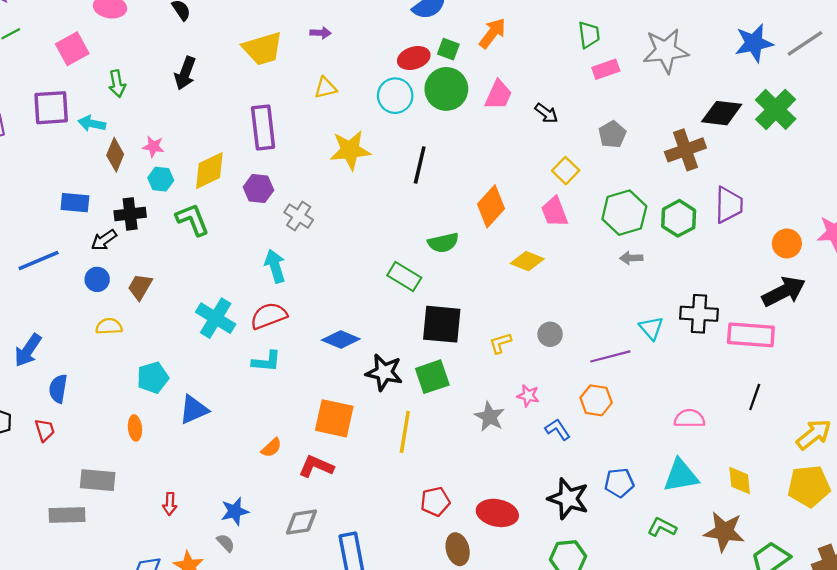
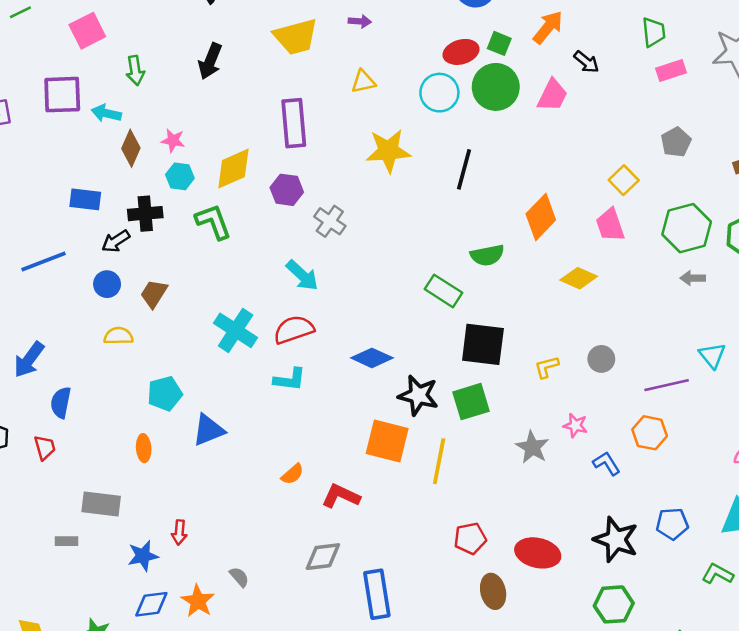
black arrow: (546, 113) -> (586, 62), moved
cyan arrow: (275, 266) -> (302, 275), turned 148
orange square: (334, 418) -> (387, 441), moved
blue star: (235, 511) -> (143, 556), moved
gray rectangle: (67, 515) -> (66, 541), size x0.6

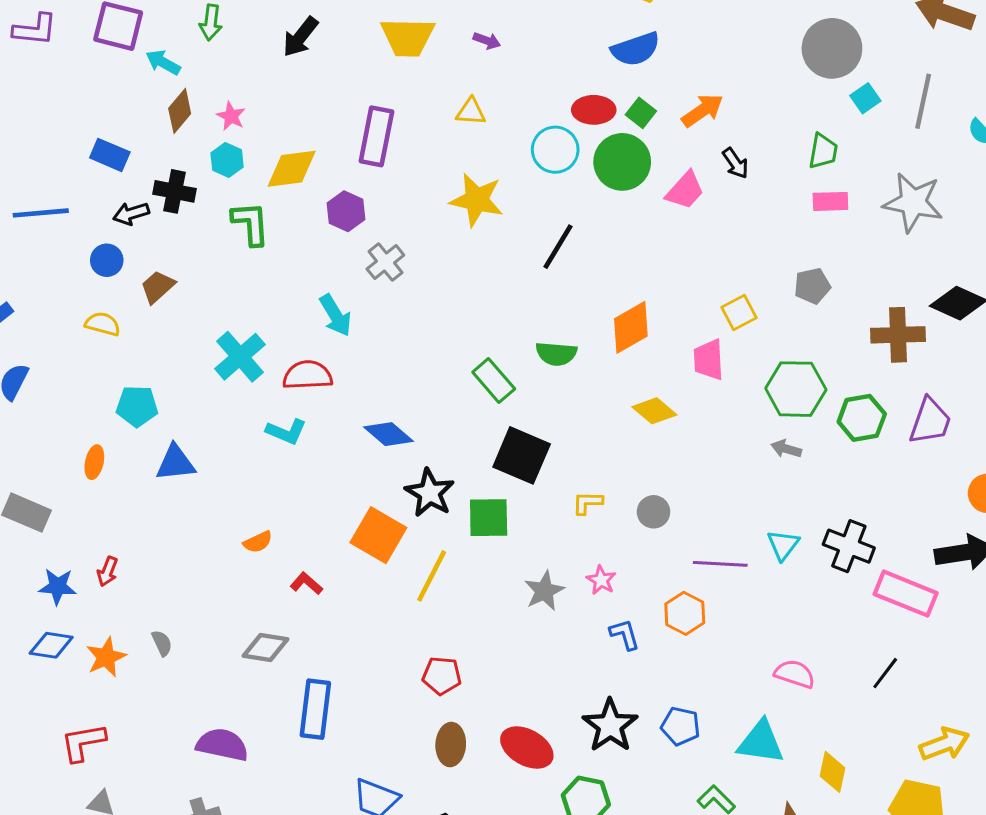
red L-shape: (341, 496) -> (306, 583), size x0.7
red ellipse: (538, 553) -> (527, 748), moved

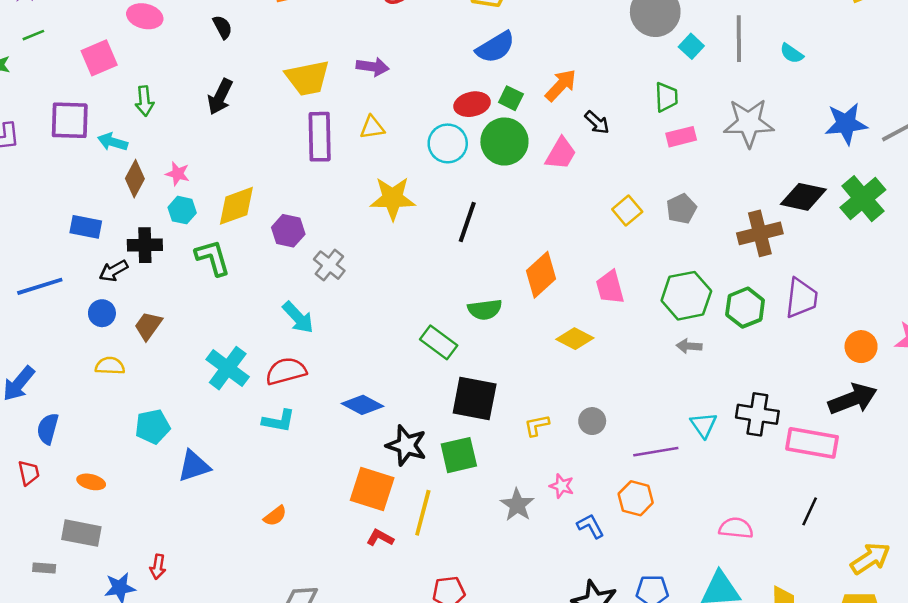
purple arrow: (487, 41) -> (373, 67), size x1.4
purple rectangle: (376, 136) -> (320, 137), moved
yellow square: (739, 312) -> (627, 211), moved
orange ellipse: (94, 462) -> (91, 482), moved, turned -76
red L-shape: (306, 583) -> (380, 538), moved

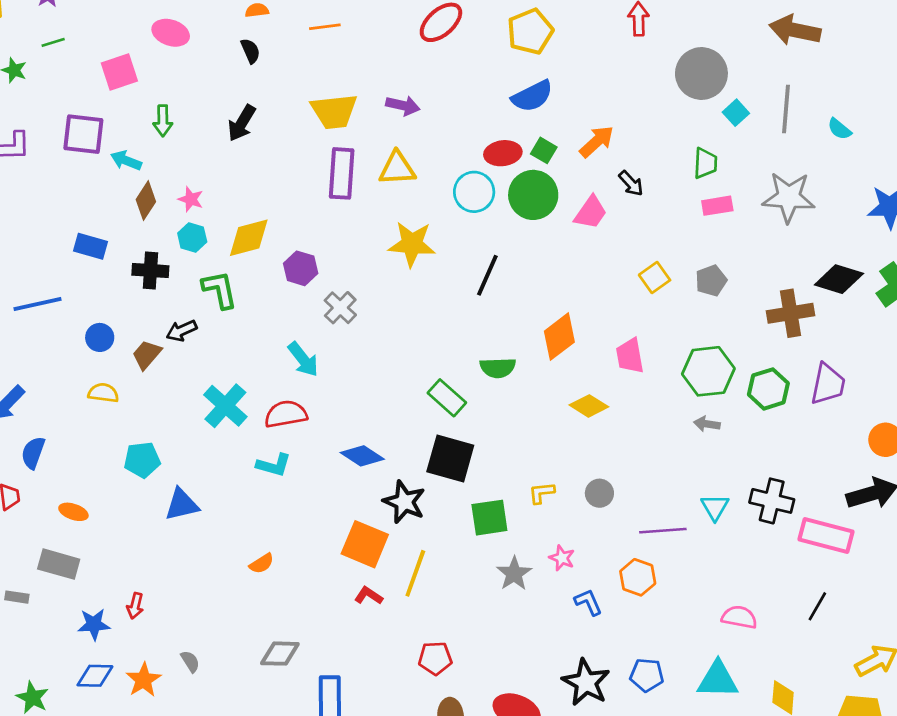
yellow triangle: (372, 127) -> (397, 169), size x1.4
black arrow: (113, 271) -> (182, 331), moved
black square: (475, 399) -> (450, 458), moved
green square: (459, 455) -> (489, 518), moved

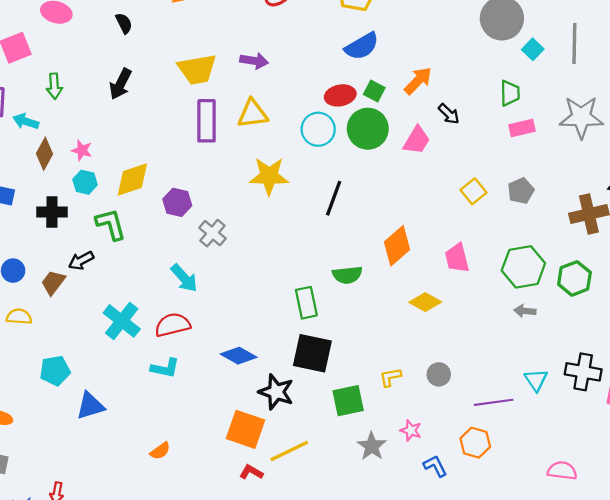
green rectangle: (447, 398) -> (306, 303), turned 40
yellow line: (415, 573) -> (289, 451), turned 48

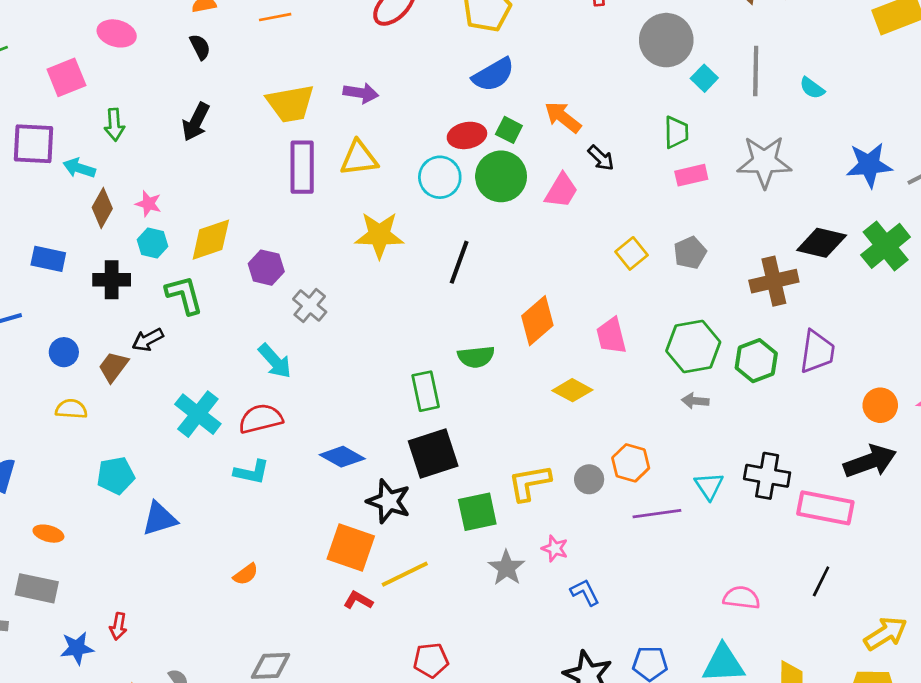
orange arrow: (418, 81) -> (563, 117), turned -96
black square: (312, 353) -> (433, 453), turned -30
yellow L-shape: (390, 377) -> (529, 483), size x1.6
orange hexagon: (475, 443) -> (631, 463), moved

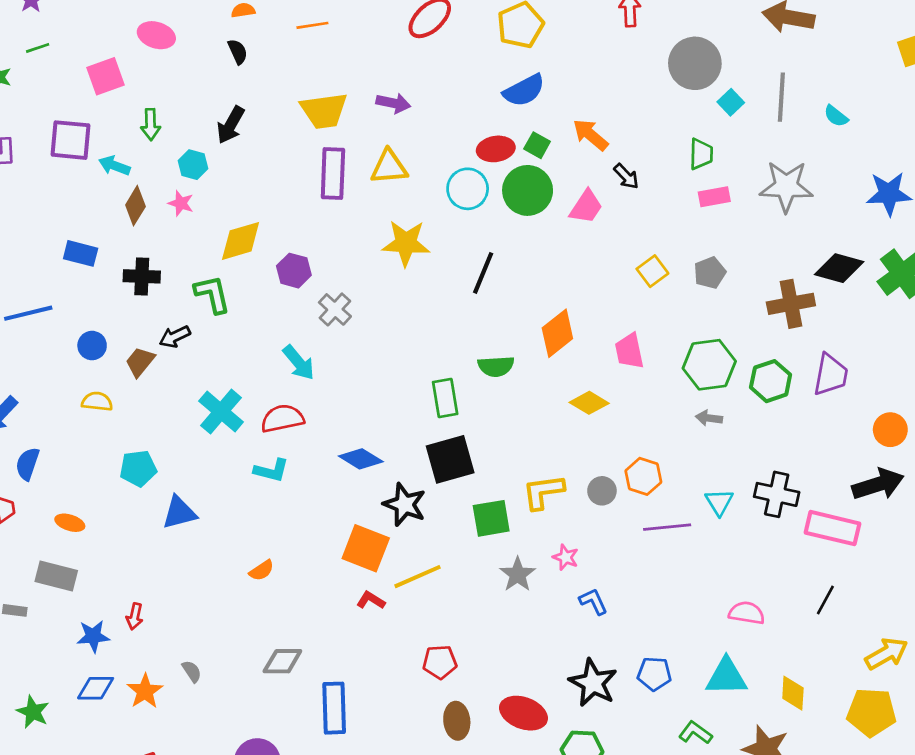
cyan hexagon: (152, 243) -> (193, 165), moved

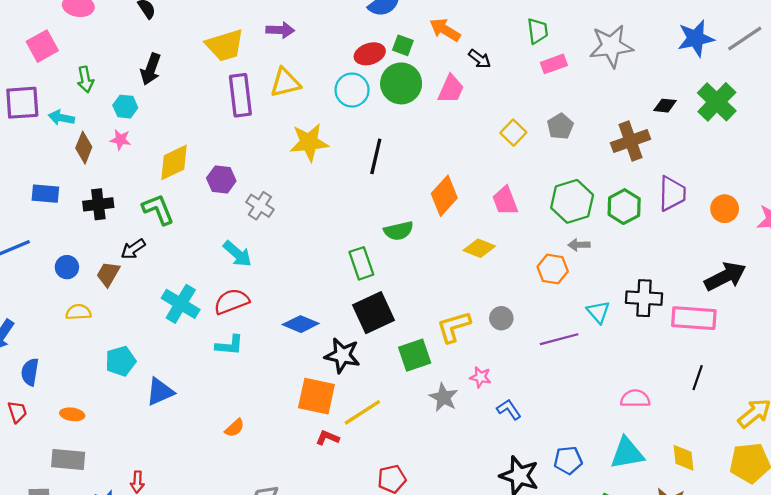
black diamond: (839, 268) -> (665, 106), size x0.6
orange circle: (890, 430) -> (725, 209), moved
orange hexagon: (643, 476) -> (553, 269), moved

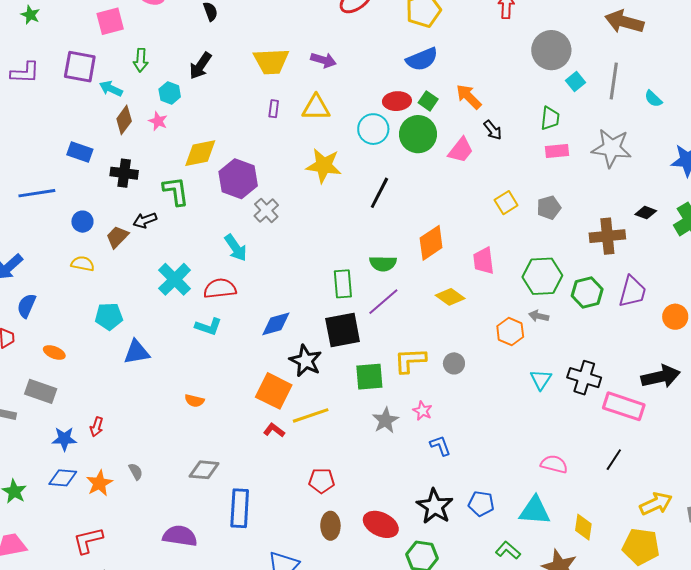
purple rectangle: (240, 95) -> (274, 109), size x0.5
purple hexagon: (221, 179) -> (238, 179), size x1.5
blue diamond: (301, 324) -> (276, 324), turned -52
purple line: (559, 339) -> (383, 302), moved, turned -40
orange semicircle: (235, 428) -> (194, 401), turned 42

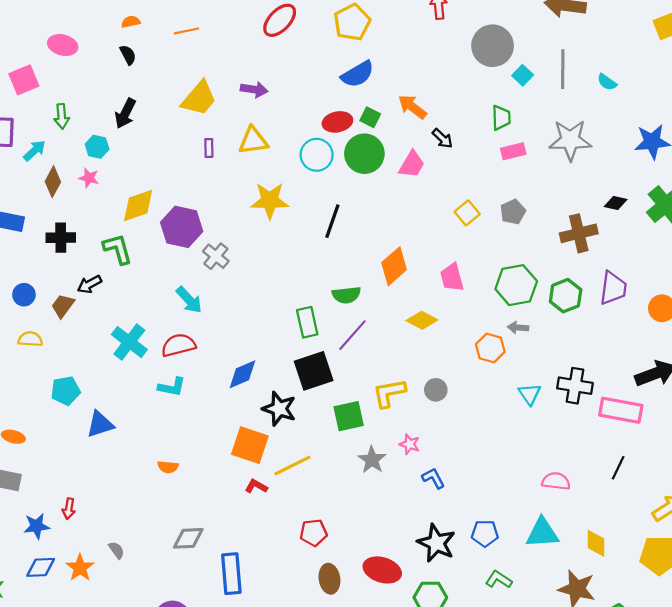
yellow trapezoid: (271, 61) -> (199, 98), turned -39
cyan arrow: (111, 89) -> (34, 151), turned 120
green L-shape: (508, 550) -> (499, 580), moved

